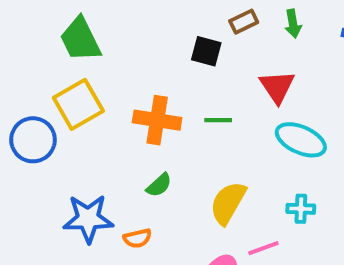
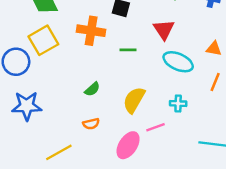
orange cross: (157, 120) -> (91, 31), moved
blue star: (88, 219) -> (27, 106), moved
orange semicircle: (137, 238) -> (91, 124), moved

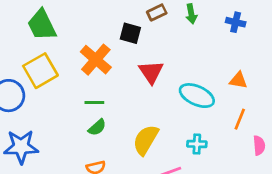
red triangle: (164, 30) -> (151, 72), moved
orange cross: (91, 31) -> (96, 60), turned 32
green line: (128, 50) -> (94, 102), moved

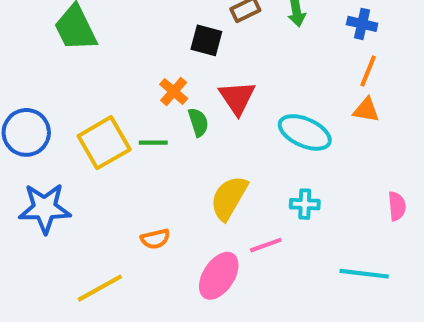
orange cross: (96, 60) -> (174, 91), moved, size x0.6
yellow square: (40, 71) -> (104, 143), moved
orange line: (240, 119) -> (368, 71), moved
green semicircle: (97, 127) -> (198, 122), moved, turned -66

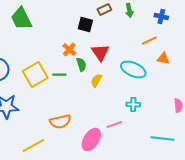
orange line: (368, 71) -> (149, 40), moved, turned 42
yellow semicircle: (229, 198) -> (96, 80), moved, size x0.6
orange semicircle: (155, 239) -> (60, 122), size x1.5

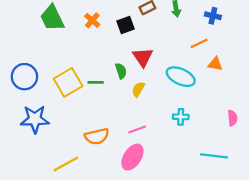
black square: (85, 24) -> (126, 25), turned -35
orange cross: (69, 50) -> (92, 20), moved
pink line: (114, 124) -> (137, 129), moved

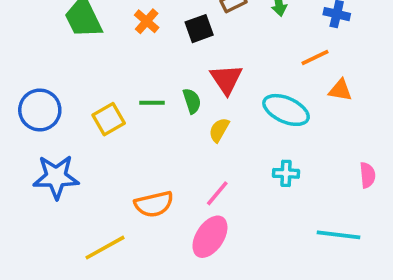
yellow square: (68, 82) -> (109, 119), size x0.7
green line: (96, 82) -> (152, 103), moved
pink line: (137, 129) -> (217, 193), turned -30

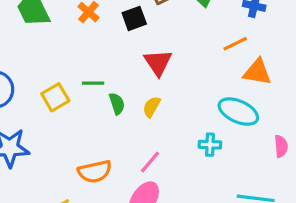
orange triangle: (340, 90) -> (257, 72), size x1.4
green semicircle: (192, 101) -> (117, 104), moved
cyan ellipse: (286, 110) -> (238, 112), moved

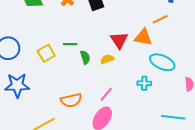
red triangle: (158, 63) -> (119, 40), moved
orange triangle: (257, 72) -> (143, 37), moved
yellow semicircle: (152, 107) -> (107, 59), turned 40

